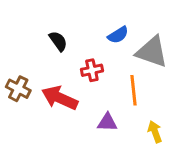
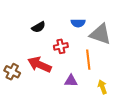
blue semicircle: (118, 35) -> (78, 23), turned 32
black semicircle: (58, 41) -> (39, 27), turned 96
brown cross: (18, 89) -> (12, 72), moved

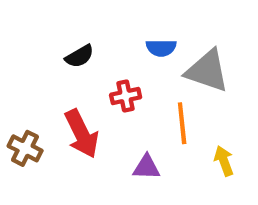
red arrow: (40, 65) -> (82, 134), turned -140
yellow arrow: (102, 87) -> (224, 161), moved

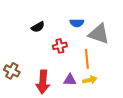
red arrow: (82, 134) -> (43, 82), moved, turned 30
yellow arrow: (224, 161) -> (90, 80), moved, turned 96

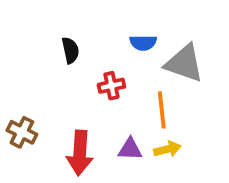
black semicircle: (38, 27) -> (70, 50), turned -72

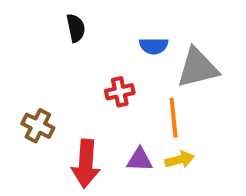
black semicircle: (70, 50) -> (76, 28), moved
gray triangle: (184, 63) -> (198, 68), turned -33
brown cross: (22, 132) -> (38, 126), moved

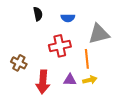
blue semicircle: (154, 46) -> (68, 18), moved
red cross: (120, 92) -> (60, 46), size x1.5

